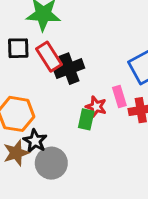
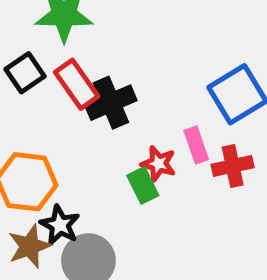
black square: (18, 48) -> (25, 73), turned -30
green rectangle: (86, 119) -> (143, 185), turned -36

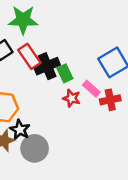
pink rectangle: (196, 145) -> (91, 89), turned -30
green rectangle: (143, 185) -> (65, 73), moved

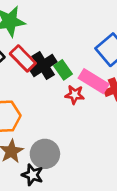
pink rectangle: (91, 89) -> (94, 81), size x1.5
black star: (20, 130) -> (32, 175), moved

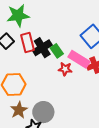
red rectangle: (23, 58) -> (27, 42), turned 30

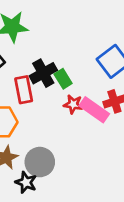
red rectangle: (27, 42) -> (24, 90), moved
pink rectangle: (79, 59) -> (94, 110), moved

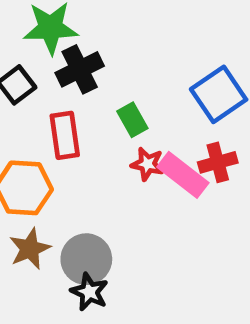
black cross: (43, 73) -> (80, 69), moved
black star: (26, 182) -> (89, 292), moved

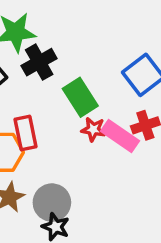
green rectangle: (132, 120) -> (80, 97), size x1.5
red rectangle: (65, 135) -> (25, 133), moved

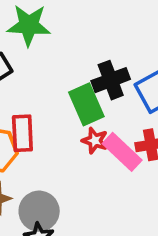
black cross: (39, 62) -> (111, 80), moved

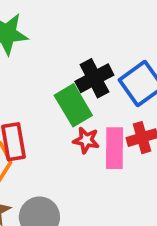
pink rectangle: (122, 152) -> (115, 148), turned 54

